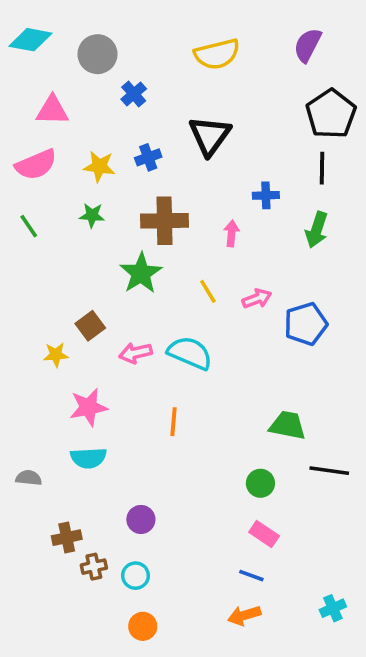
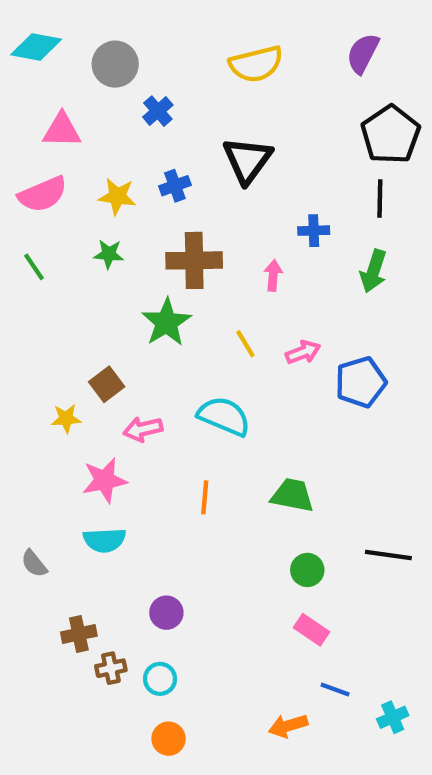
pink arrow: (136, 353) -> (143, 429), moved
green trapezoid: (288, 425) -> (292, 495), moved
gray semicircle: (29, 478) -> (34, 564), turned -135
blue line: (251, 576) -> (335, 690), moved

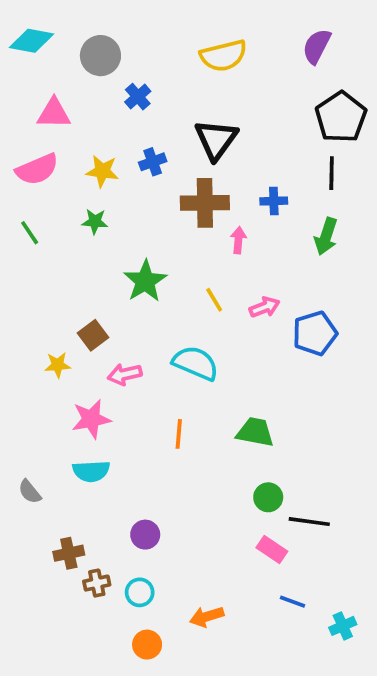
brown cross: (194, 260) -> (205, 203), moved
black line: (388, 555) -> (309, 522), moved
orange arrow: (288, 726) -> (207, 617), moved

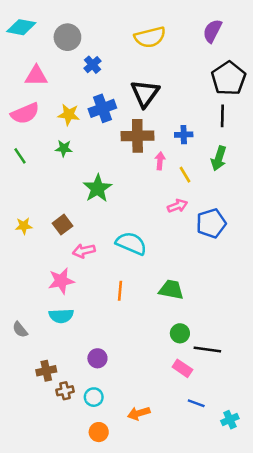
blue cross: (153, 162) -> (102, 108), size x1.5
yellow line: (214, 300) -> (185, 175), moved
yellow star: (58, 365) -> (24, 226), moved

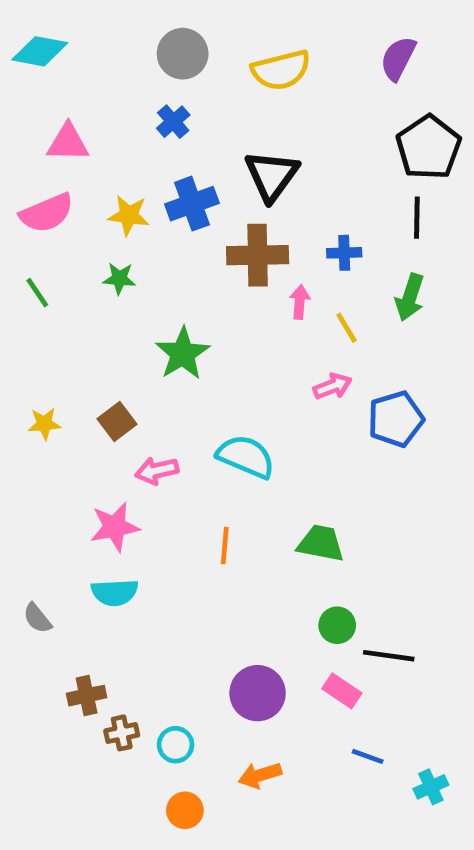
gray circle: (67, 37) -> (183, 54), moved
purple circle: (97, 358) -> (258, 693), moved, size x1.5

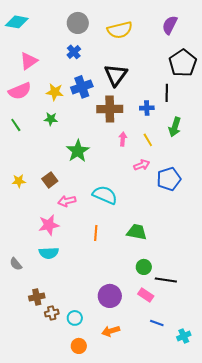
pink triangle: (68, 143) -> (29, 61), turned -36
black line: (417, 218) -> (167, 93), moved
pink arrow: (300, 302) -> (123, 139), moved

